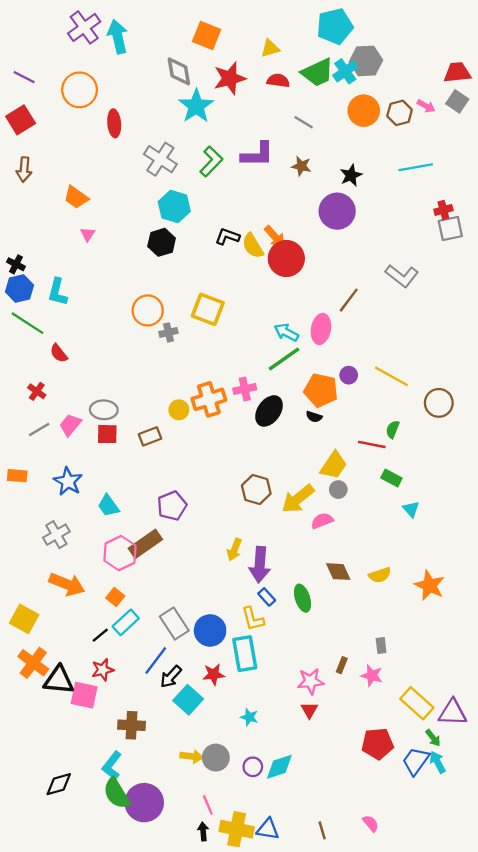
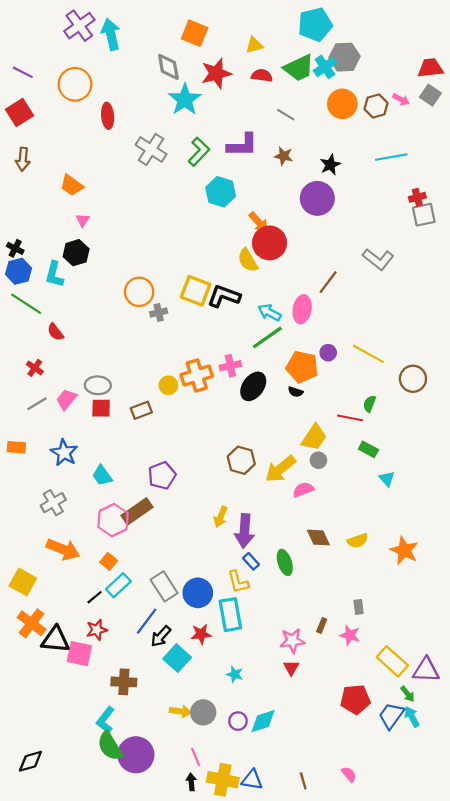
cyan hexagon: (174, 207) -> (221, 192), moved
black L-shape: (227, 237) -> (224, 296), moved, size x1.4
black hexagon: (162, 242) -> (76, 253), moved
yellow semicircle: (253, 246) -> (248, 260), moved
black diamond: (59, 784) -> (30, 761), moved

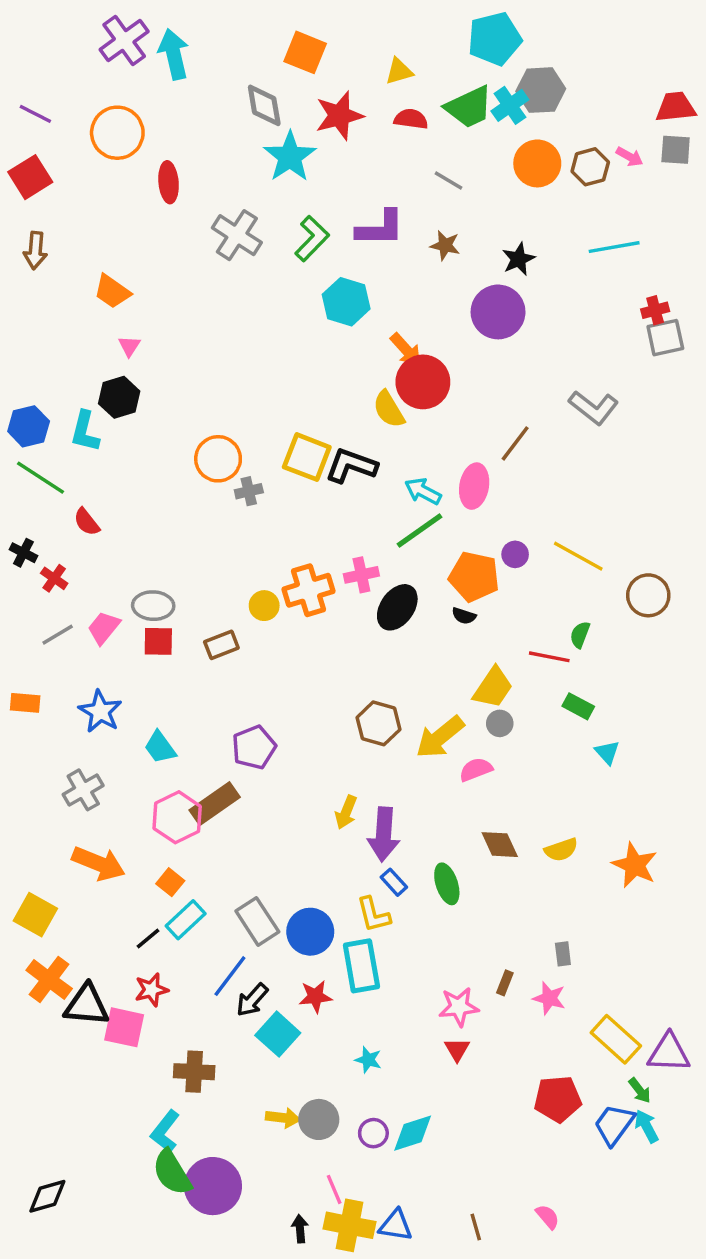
gray square: (430, 95) -> (676, 150), turned -30
black cross: (15, 248) -> (23, 553), moved
pink line: (196, 757) -> (334, 1189), moved

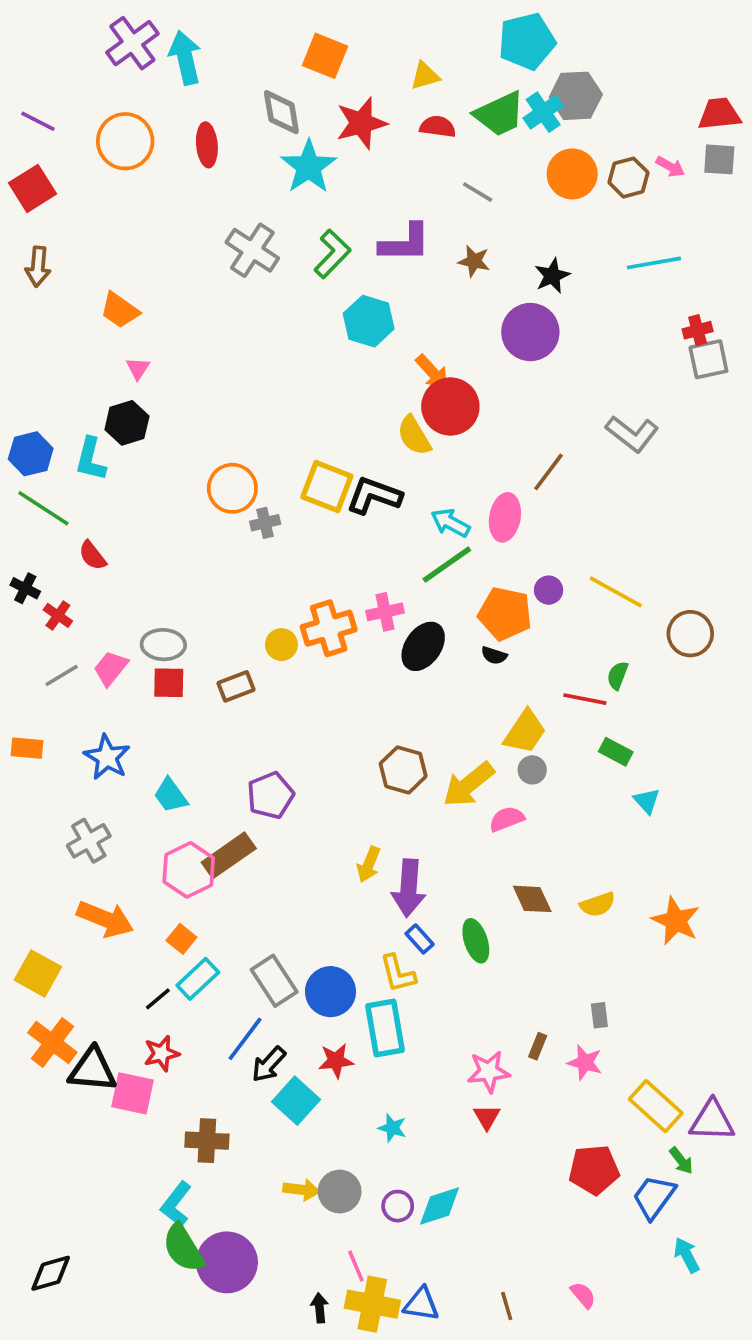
red ellipse: (169, 182) -> (207, 145), moved
cyan arrow: (647, 1126) -> (687, 1255), moved

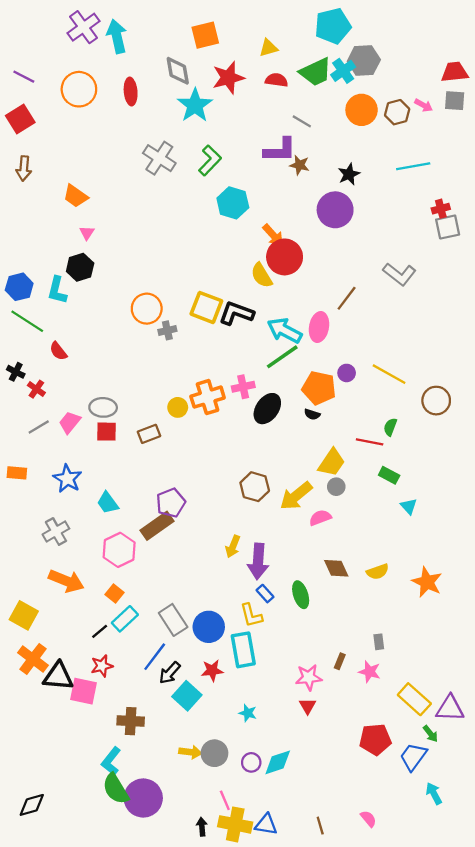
orange square: (325, 56) -> (205, 35), turned -36
purple L-shape: (405, 243) -> (280, 150), moved
cyan arrow: (450, 523) -> (285, 330), size x1.4
brown rectangle: (229, 855) -> (157, 526), moved

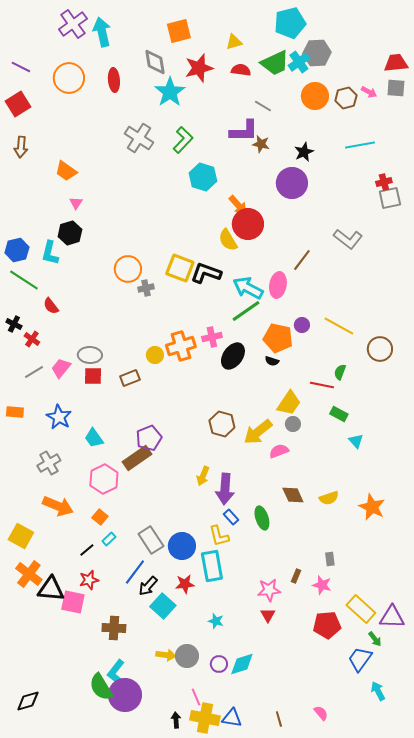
cyan rectangle: (125, 619) -> (109, 539), size x0.6
red pentagon: (375, 739) -> (327, 625), moved
cyan L-shape: (111, 761) -> (116, 672), moved

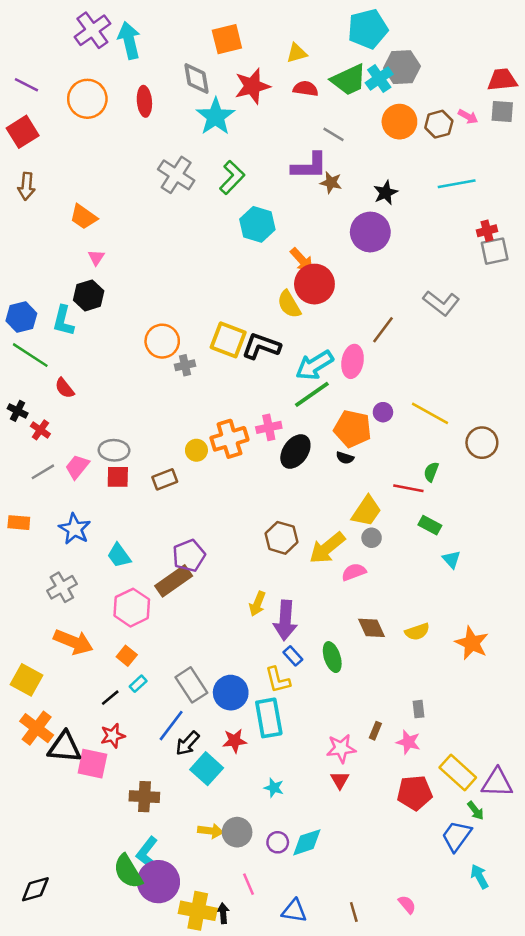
cyan arrow: (248, 288) -> (314, 365), turned -60
yellow cross: (205, 718) -> (198, 911), moved

